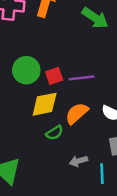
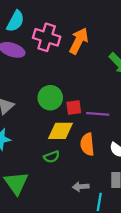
orange semicircle: (77, 113) -> (87, 144), turned -65
green semicircle: (54, 133) -> (52, 157), moved

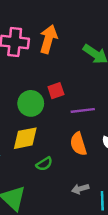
red square: (74, 108) -> (56, 91), moved
yellow diamond: (61, 131) -> (25, 138), moved

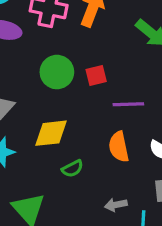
green circle: (31, 103) -> (57, 72), moved

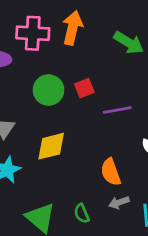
orange semicircle: (119, 147) -> (111, 172), moved
green semicircle: (72, 169) -> (82, 213), moved, turned 102

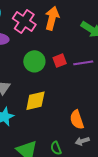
pink cross: (33, 33) -> (24, 22), turned 30
purple line: (117, 110) -> (83, 63), moved

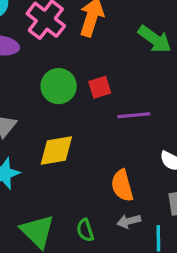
purple line: (83, 63) -> (134, 115), moved

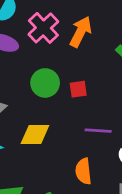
purple line: (134, 115) -> (98, 131), moved

